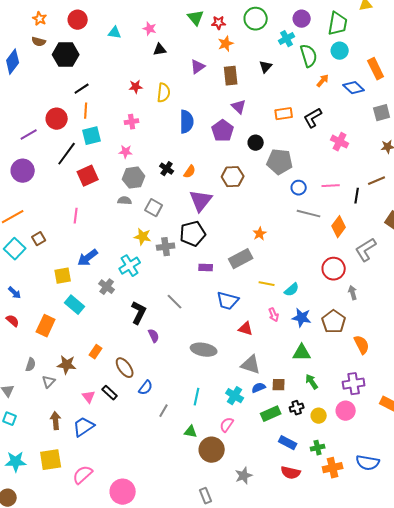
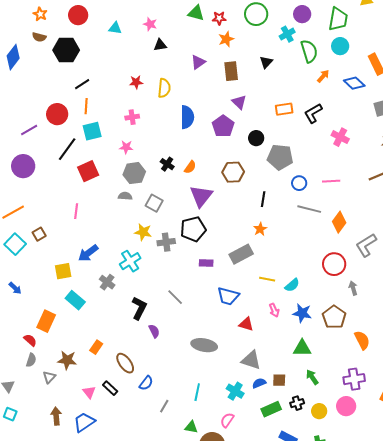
green triangle: (196, 18) -> (196, 13), turned -36
black line: (357, 196) -> (263, 199), moved
red semicircle: (13, 321) -> (30, 340), moved

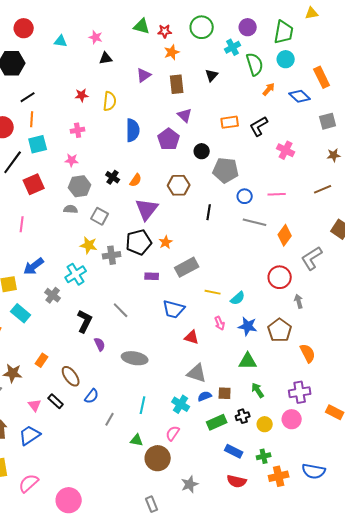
orange star: (260, 229) -> (166, 242), moved
gray ellipse: (204, 345) -> (135, 358), moved

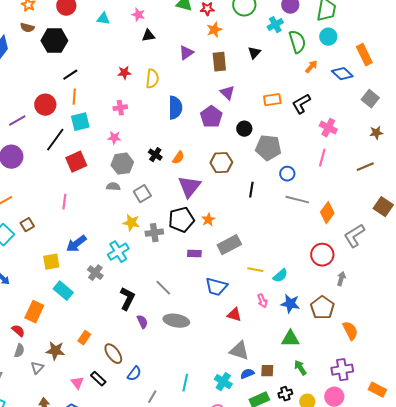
gray square: (328, 121) -> (370, 99), turned -36
pink line: (277, 194) -> (322, 158), moved, turned -72
gray square: (100, 216) -> (142, 194), turned 30
gray arrow: (299, 301) -> (341, 279), turned 32
gray ellipse: (135, 358) -> (176, 321), moved

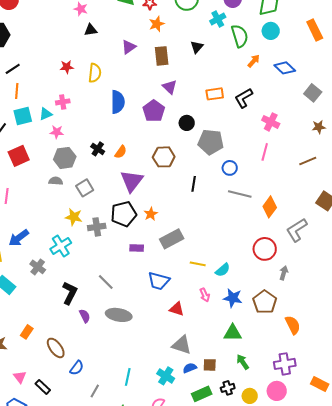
cyan triangle: (103, 19) -> (46, 114), moved, turned -32
orange rectangle: (364, 55) -> (315, 30), moved
black rectangle: (98, 379) -> (43, 387), moved

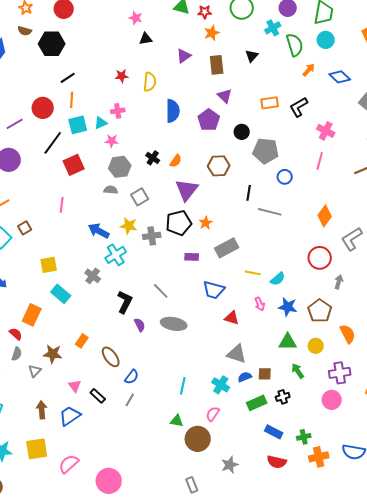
gray line: (240, 194) -> (270, 212), moved
blue arrow: (19, 238) -> (99, 231), moved, turned 65
gray line: (95, 391) -> (130, 400), moved
yellow circle: (250, 396) -> (316, 346), moved

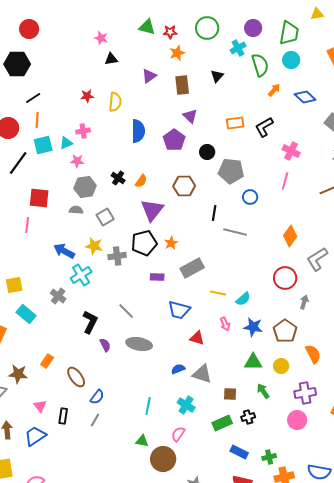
red square: (74, 165) -> (39, 198), moved, turned 30
blue semicircle: (245, 377) -> (178, 369), moved
black rectangle: (98, 396) -> (63, 416), turned 56

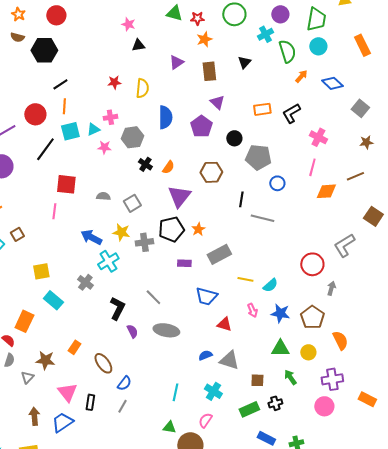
gray hexagon: (85, 187) -> (132, 137), moved
orange diamond: (290, 236) -> (326, 191), moved, turned 50
pink triangle: (40, 406) -> (67, 392), size x1.5

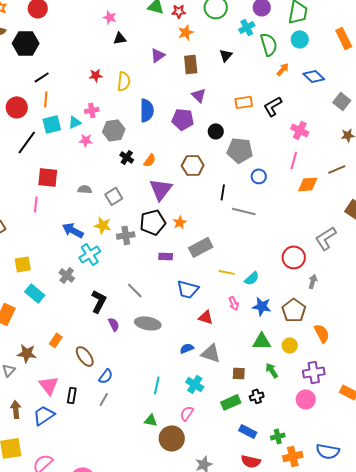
purple pentagon: (201, 126) -> (183, 119), turned -30

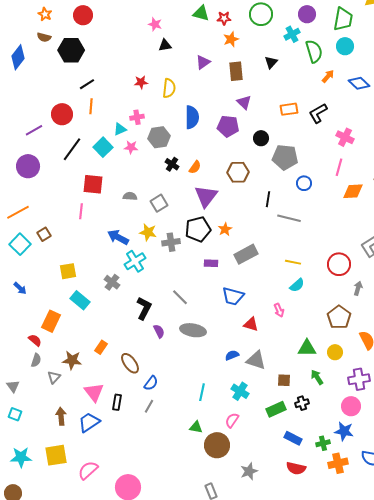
cyan square: (52, 124) -> (103, 147), moved, turned -30
yellow line: (227, 272) -> (293, 262), moved
blue star: (262, 306) -> (344, 431), moved

